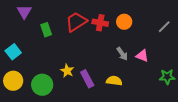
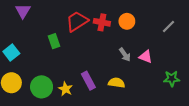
green rectangle: (46, 30) -> (54, 41), moved
yellow star: (67, 71) -> (65, 89), moved

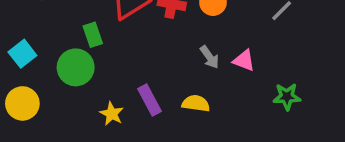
green circle: (42, 87) -> (76, 67), moved

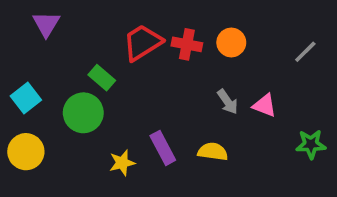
green rectangle: (93, 35) -> (102, 78), turned -30
yellow star: (112, 114) -> (122, 163), turned 30

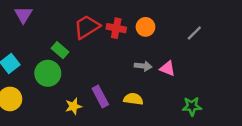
gray arrow: (228, 102) -> (143, 66), turned -49
green star: (311, 144) -> (192, 106), moved

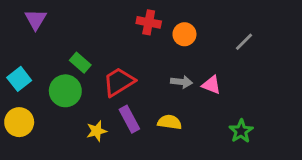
red trapezoid: (87, 27) -> (119, 82), moved
red cross: (116, 28) -> (149, 22), moved
green star: (192, 106) -> (241, 131), turned -30

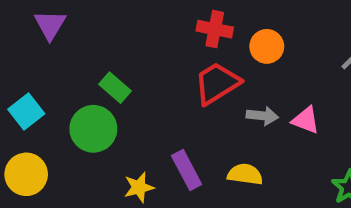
red trapezoid: (119, 82) -> (217, 83), moved

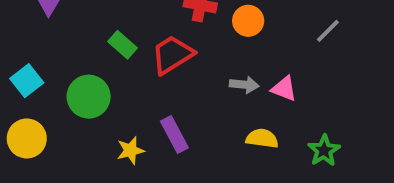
red trapezoid: (217, 83) -> (172, 55), moved
green rectangle: (115, 88) -> (122, 45), moved
yellow semicircle: (245, 174) -> (262, 138), moved

